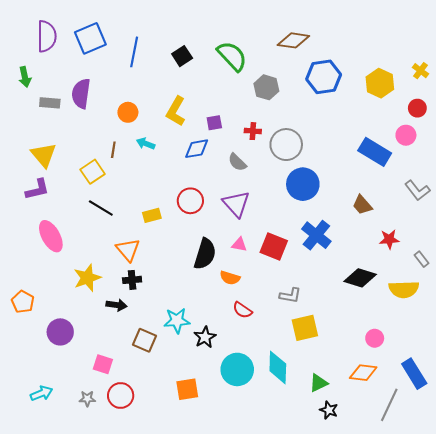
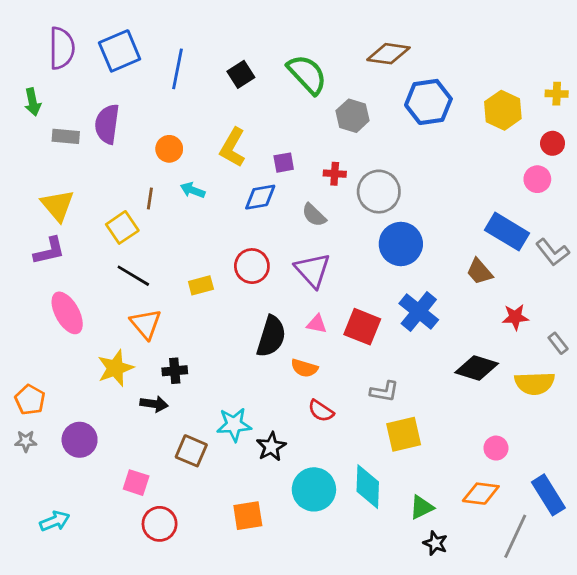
yellow cross: (420, 71) -> (557, 94), turned -35
blue rectangle: (375, 152) -> (507, 232), moved
orange triangle: (128, 250) -> (146, 324), moved
gray star: (87, 399) -> (26, 441), moved

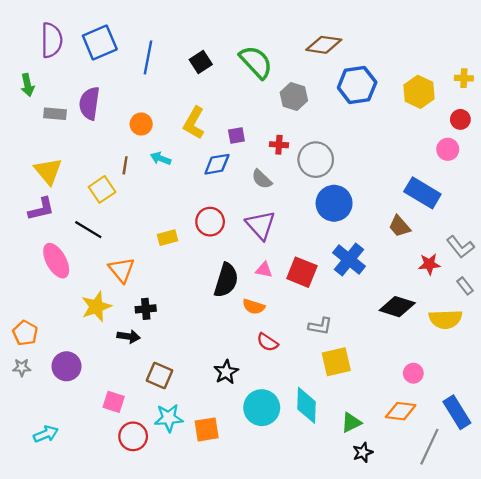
gray L-shape: (553, 252) -> (460, 247), moved
black line: (133, 276) -> (88, 230), moved
cyan star: (234, 425) -> (169, 418), moved
black star: (435, 543) -> (363, 452), turned 30

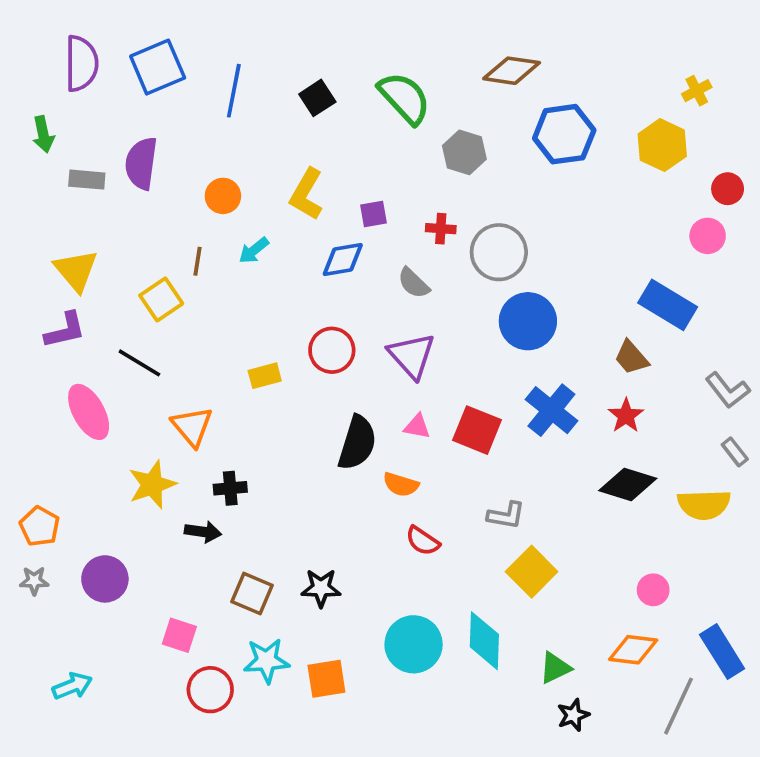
yellow cross: (464, 78) -> (697, 91), moved, turned -30
cyan arrow: (161, 158) -> (254, 250), turned -60
red star: (429, 264) -> (626, 416), moved, turned -30
yellow square: (336, 362) -> (532, 572), turned -32
black star: (226, 372) -> (321, 588), moved, turned 30

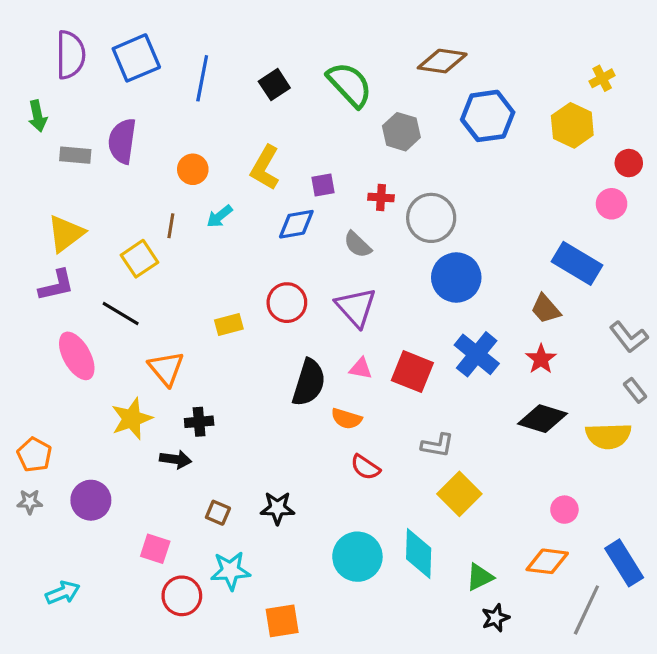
yellow triangle: (76, 270) -> (66, 234), turned 33
brown square: (252, 593) -> (218, 513), size x0.7
orange square: (326, 679) -> (282, 621), moved

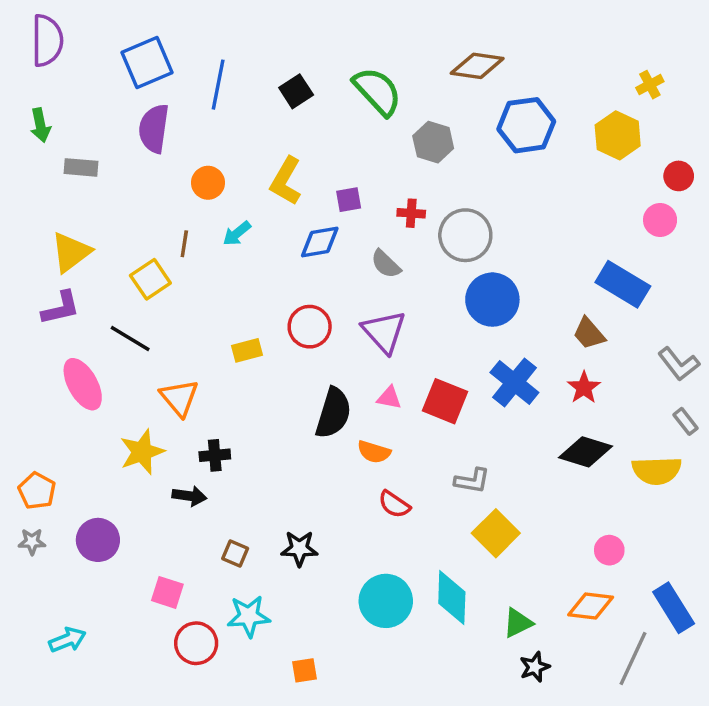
purple semicircle: (70, 55) -> (47, 41), moved
purple semicircle: (122, 141) -> (154, 129), moved
orange square: (282, 621) -> (305, 670), size x0.7

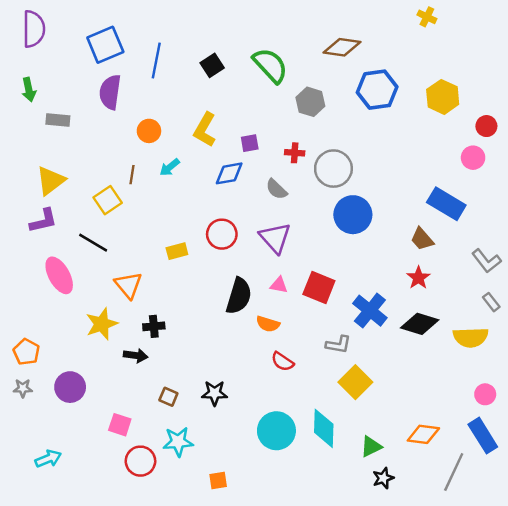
yellow cross: (650, 85) -> (427, 17), moved, turned -36
blue cross: (514, 383) -> (370, 311), moved
pink circle: (609, 550) -> (485, 394), moved

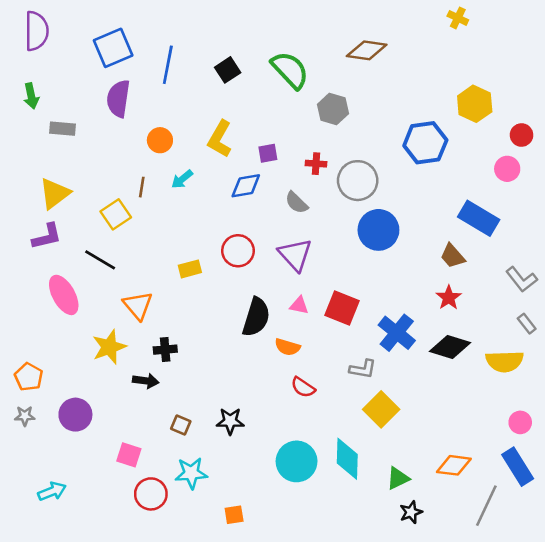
blue hexagon: (377, 90) -> (425, 143), moved

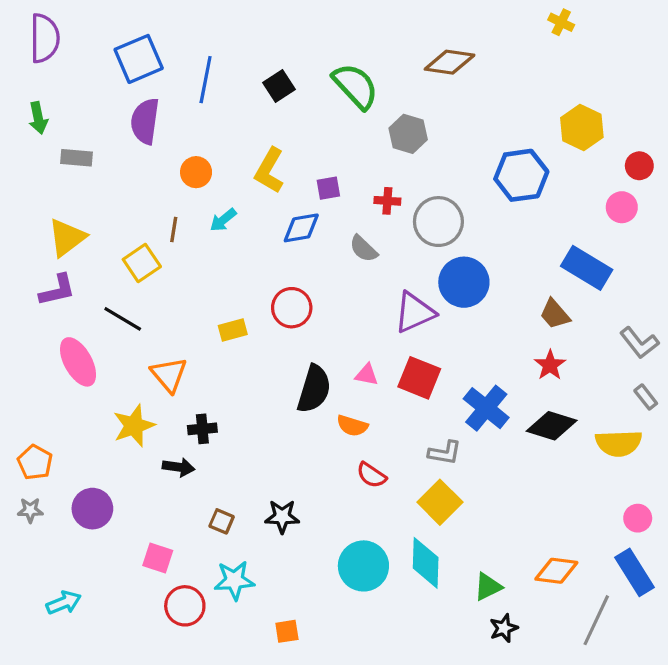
purple triangle: (295, 255) -> (414, 312), moved, turned 48
yellow square: (381, 409) -> (440, 502), moved

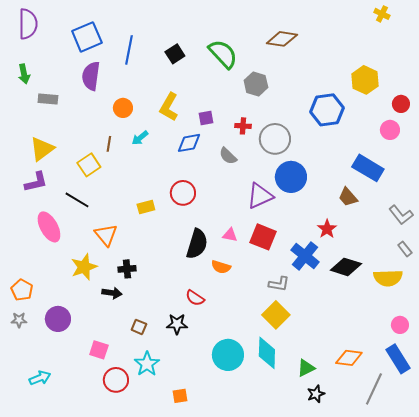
yellow cross: (561, 22) -> (382, 14), moved
red star: (550, 365) -> (327, 229), moved
red semicircle: (371, 475) -> (195, 298), moved
cyan star: (234, 580) -> (147, 364), turned -30

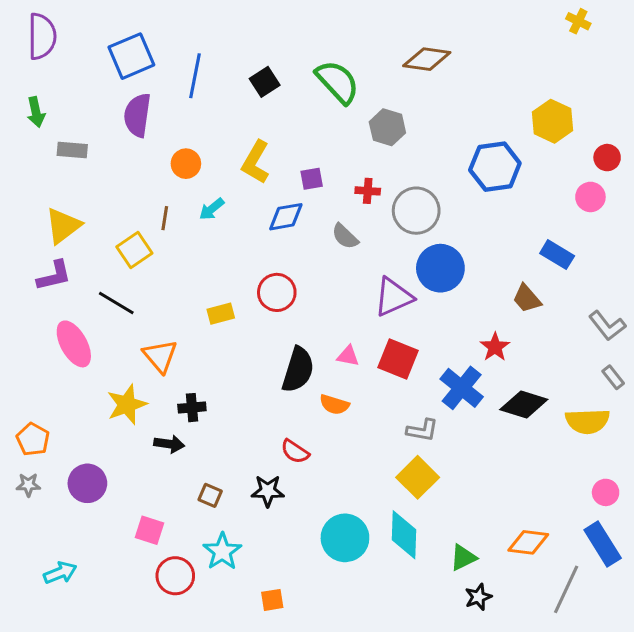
blue rectangle: (368, 168) -> (557, 255), size x0.7

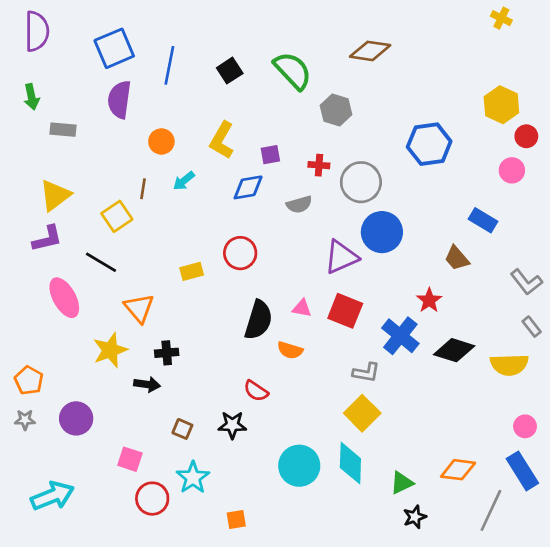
yellow hexagon: (553, 121) -> (501, 105), moved
gray semicircle: (345, 236) -> (299, 204), turned -60
cyan arrow: (60, 573) -> (52, 496), size x1.5

